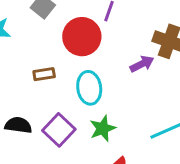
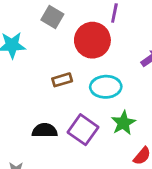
cyan ellipse: (89, 88) -> (106, 87), turned -76

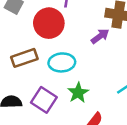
brown rectangle: (62, 80) -> (24, 58), size x1.5

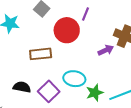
cyan ellipse: (62, 62) -> (74, 79), moved
green star: (78, 93) -> (95, 93), moved

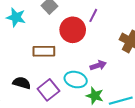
purple arrow: (106, 50) -> (98, 65), moved
green star: (95, 93) -> (95, 96), turned 30

